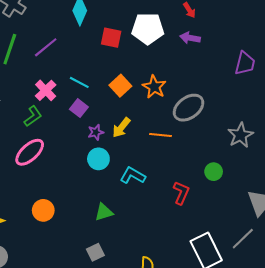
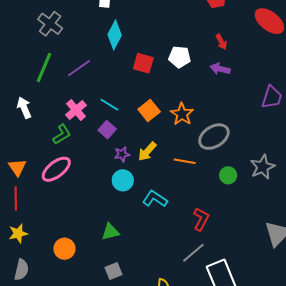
white pentagon: (148, 29) -> (180, 57), size x0.7
green circle: (214, 172) -> (228, 175), moved
orange circle: (43, 210) -> (64, 249), moved
green triangle: (104, 212) -> (110, 232), moved
gray line: (243, 239) -> (193, 253), moved

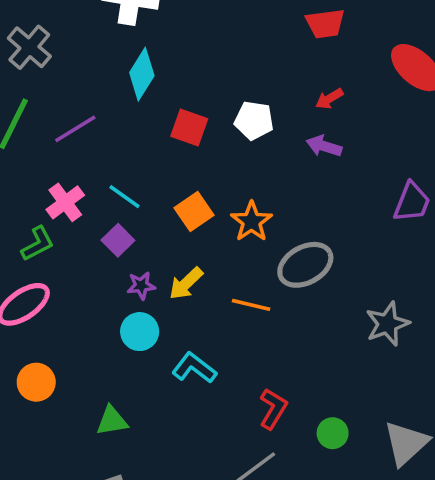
red arrow: (221, 42) -> (329, 99), turned 84
green circle: (228, 175) -> (333, 433), moved
orange circle: (64, 249) -> (36, 382), moved

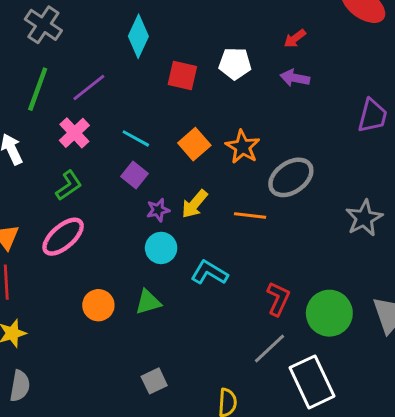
pink cross: (65, 202) -> (74, 133), moved
orange circle: (36, 382) -> (98, 305), moved
green triangle: (112, 421) -> (148, 302), moved
green circle: (333, 433) -> (329, 313), size x1.8

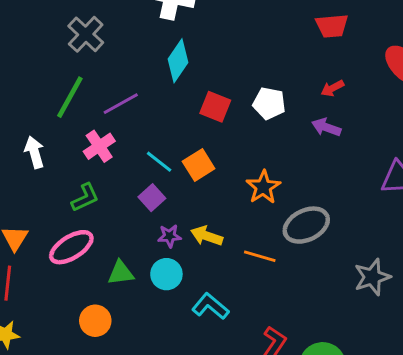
orange square: (194, 144) -> (199, 165), moved
yellow arrow: (195, 204) -> (207, 236), turned 60
green triangle: (148, 302) -> (121, 273), moved

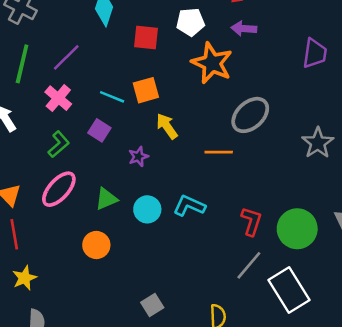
orange square: (199, 165) -> (146, 90), turned 32
orange star: (263, 187) -> (212, 63), moved, size x1.4
purple square: (152, 198) -> (99, 130), moved
yellow arrow: (207, 236) -> (167, 126), moved, turned 52
cyan circle: (166, 274) -> (147, 209), moved

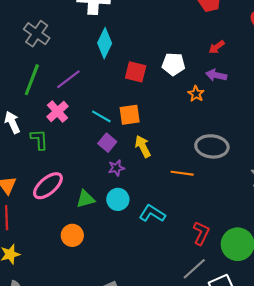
orange star: (212, 63) -> (196, 94), moved, size x0.5
gray ellipse: (250, 115) -> (212, 146), turned 40
purple square: (99, 130) -> (107, 143), moved
green L-shape: (59, 144) -> (39, 140), moved, turned -60
cyan circle: (147, 209) -> (118, 199), moved

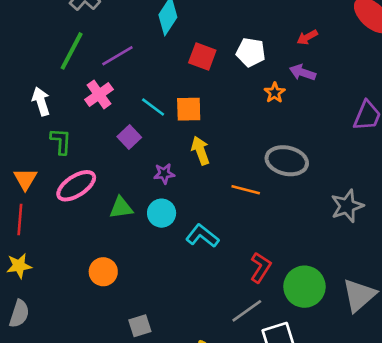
green L-shape: (39, 140) -> (61, 141), moved
purple square: (107, 143) -> (129, 137), moved
orange circle: (72, 235) -> (103, 272), moved

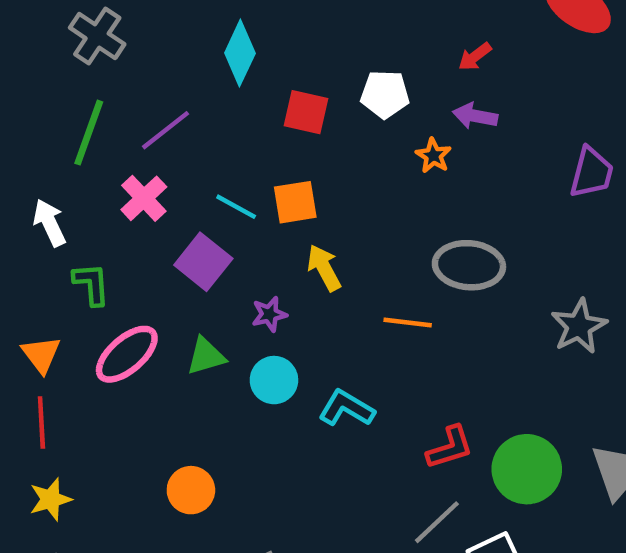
purple square: (129, 137) -> (203, 262), size x1.4
green triangle: (121, 208) -> (206, 356), moved
red L-shape: (261, 267) -> (450, 447), turned 48

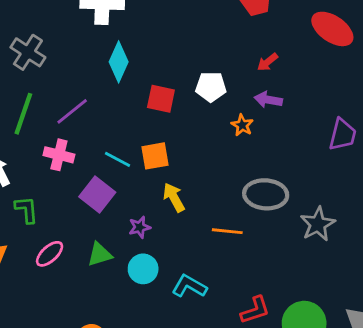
pink cross: (144, 198) -> (59, 155), turned -32
gray star: (579, 326) -> (318, 224), moved
pink ellipse: (127, 354) -> (50, 254), size x0.7

